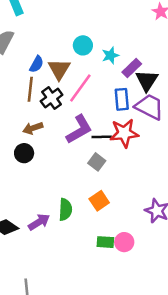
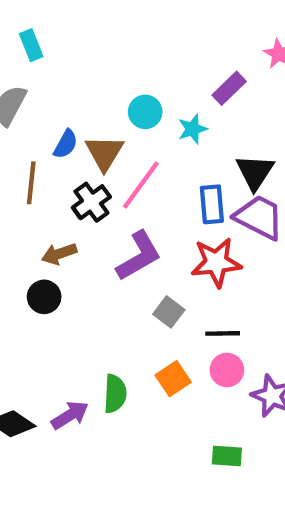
purple rectangle: (132, 68) -> (229, 88), moved
brown line: (30, 89) -> (31, 183), moved
black line: (102, 137) -> (223, 333), moved
green rectangle: (105, 242) -> (227, 456), moved
pink circle: (124, 242) -> (227, 370), moved

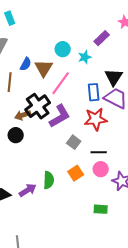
black cross: (91, 202) -> (38, 106), moved, size x1.4

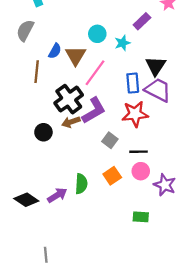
brown arrow: (23, 115) -> (71, 122), moved

